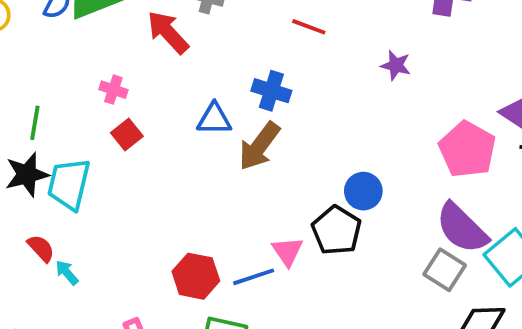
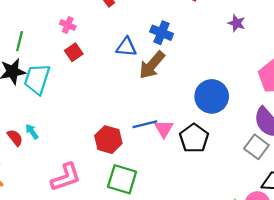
blue circle: (363, 191) -> (212, 96), size x1.5
black pentagon: (337, 230) -> (194, 138), moved
red semicircle: (41, 248) -> (15, 138), moved
blue line: (254, 277) -> (145, 124), moved

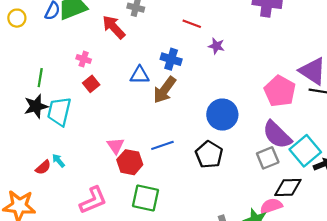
purple star: (237, 23) -> (216, 46), moved
pink triangle: (164, 129) -> (116, 146), moved
red semicircle: (15, 138) -> (43, 167), turned 91
gray square: (256, 147) -> (268, 158), turned 35

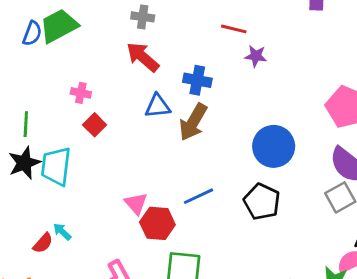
red line: (192, 24) -> (234, 29), moved
red arrow: (114, 27) -> (143, 57), moved

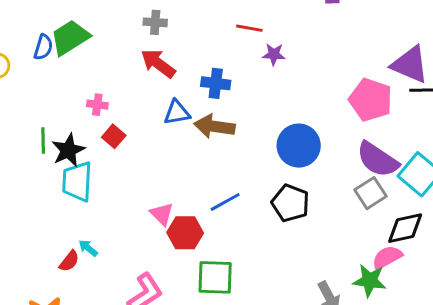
brown arrow: (193, 122) -> (214, 126), turned 72
black star: (24, 163) -> (68, 150), moved

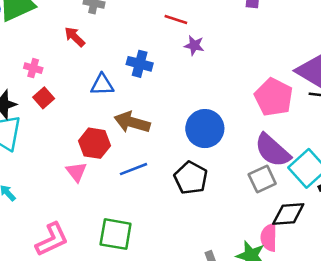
red arrow: (158, 63) -> (75, 37), moved, size x0.7
brown arrow: (214, 126) -> (132, 122), moved
red hexagon: (185, 233) -> (94, 143), moved
pink semicircle: (387, 257) -> (269, 237), turned -68

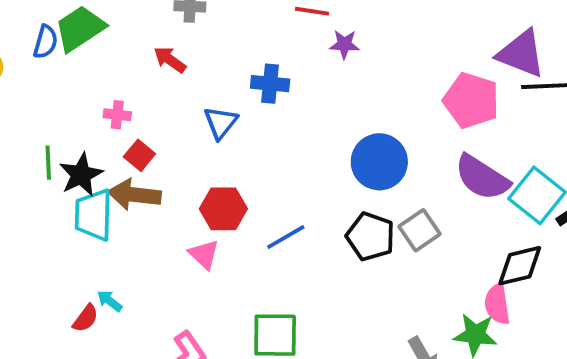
blue triangle: (102, 85) -> (221, 123), turned -40
brown arrow: (132, 122) -> (134, 195), moved
gray square: (262, 179) -> (420, 230), moved

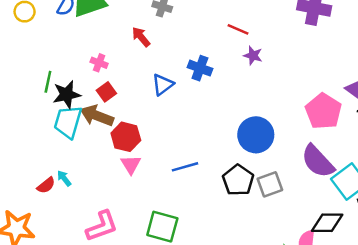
red hexagon: (223, 209) -> (126, 137), moved

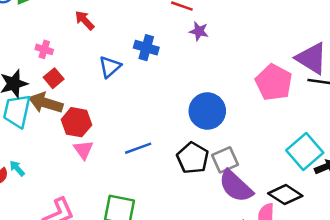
purple semicircle: (318, 161) -> (236, 186), moved
black diamond: (327, 223) -> (285, 195), turned 36

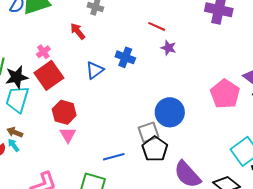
pink cross: (44, 49) -> (43, 52), turned 32
red square: (54, 78) -> (49, 75), size x1.8
brown arrow: (46, 103) -> (15, 132), moved, size x0.6
blue line: (138, 148) -> (114, 157), moved
gray square: (225, 160) -> (149, 132), moved

